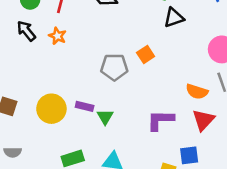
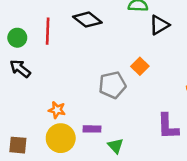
orange star: (57, 36) -> (57, 110), moved
green triangle: (105, 117) -> (115, 146), moved
purple L-shape: (160, 120) -> (168, 126), turned -80

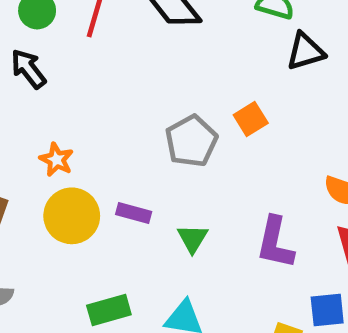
gray pentagon: (112, 85) -> (191, 141), turned -30
orange star: (57, 110) -> (56, 160), moved
green triangle: (115, 146) -> (193, 238), moved

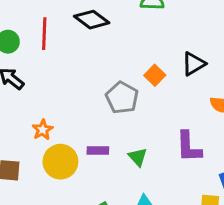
black triangle: (305, 51) -> (194, 64), moved
orange star: (56, 160) -> (43, 130), turned 30

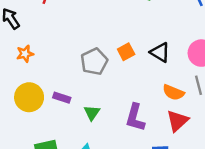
black triangle: (194, 64) -> (160, 52), turned 45
orange star: (43, 130) -> (25, 54), moved

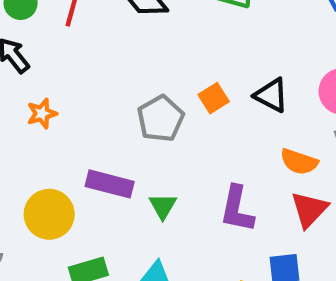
yellow circle: (29, 97) -> (49, 214), moved
purple rectangle: (62, 98) -> (110, 184), size x1.5

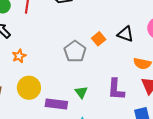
purple rectangle: (110, 184) -> (56, 104), moved
yellow circle: (49, 214) -> (29, 88), moved

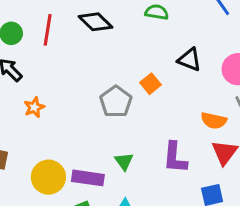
black triangle: (125, 34) -> (189, 60), moved
yellow circle: (29, 88) -> (48, 177), moved

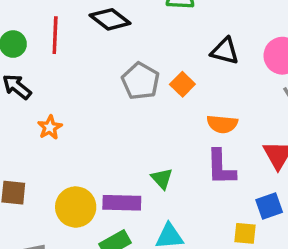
gray pentagon: (116, 102) -> (141, 81), moved
orange semicircle: (214, 121) -> (222, 124), moved

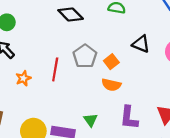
red line: (55, 35) -> (55, 69), moved
orange semicircle: (222, 124) -> (111, 85), moved

